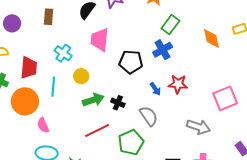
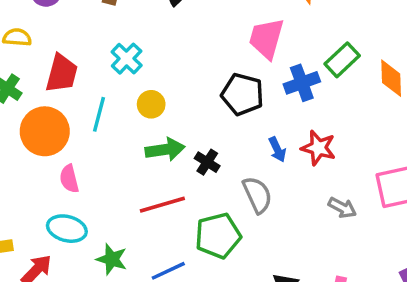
green rectangle: (170, 25) -> (342, 60), moved
pink trapezoid: (100, 40) -> (266, 38), moved
gray arrow: (198, 127) -> (342, 208), moved, size x0.7

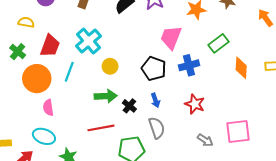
cyan cross: (127, 59) -> (89, 41), size x1.4
green rectangle: (342, 60) -> (218, 43), moved
yellow circle: (151, 104) -> (110, 66), moved
blue arrow: (277, 149) -> (155, 100), moved

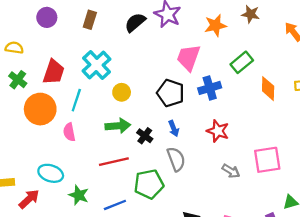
yellow semicircle: (26, 22) -> (14, 48), moved
pink semicircle: (48, 108) -> (69, 132), moved

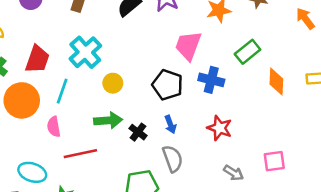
blue cross: (210, 88) -> (211, 80), turned 30
pink square: (267, 160) -> (274, 161), size x0.7
red line: (114, 162) -> (80, 154), moved

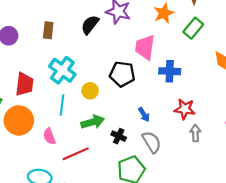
green rectangle: (248, 52) -> (193, 28), moved
black pentagon: (168, 85) -> (122, 74), moved
cyan line: (62, 91) -> (62, 105), moved
black cross: (138, 132) -> (119, 136), moved
gray arrow: (234, 173) -> (195, 133), moved, turned -112

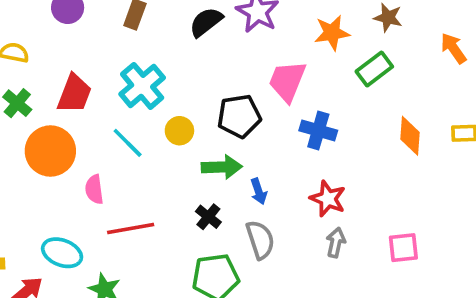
black pentagon: (122, 74) -> (239, 116), turned -30
cyan line: (62, 105) -> (128, 143), turned -66
green arrow: (93, 122) -> (222, 167), moved

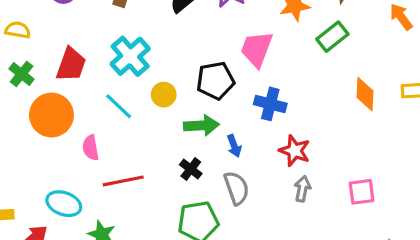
blue cross: (318, 130) -> (270, 104), moved

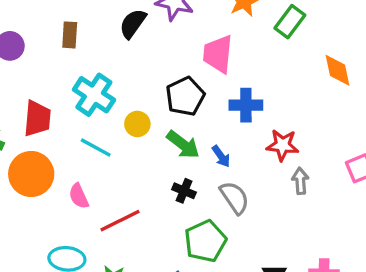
green arrow: (201, 125) -> (183, 145), turned 56

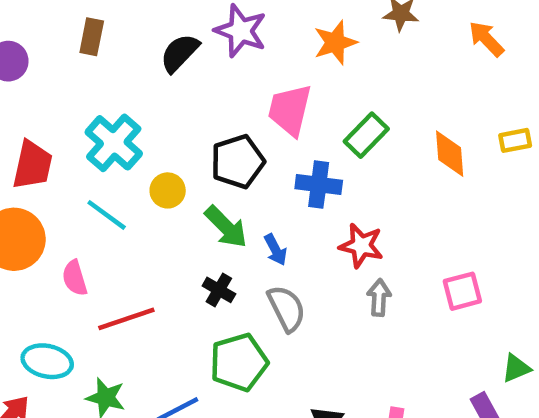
green rectangle: (290, 22) -> (366, 135), moved
brown rectangle: (70, 35) -> (92, 37), moved

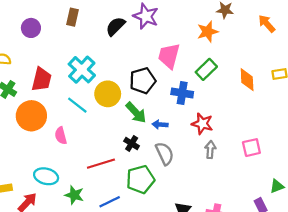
orange star: (335, 43) -> (208, 32), moved
yellow circle: (168, 190) -> (108, 94), size x1.5
blue arrow: (276, 250) -> (160, 124), turned 120
red line: (126, 319) -> (101, 164), moved

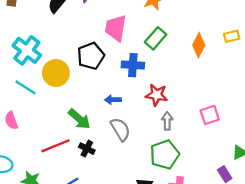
orange diamond: (247, 80) -> (199, 45), turned 35
green arrow: (136, 113) -> (79, 119), moved
black cross: (132, 144) -> (87, 149), moved
green pentagon: (140, 179) -> (165, 155), moved

